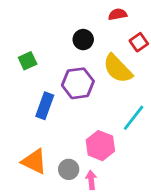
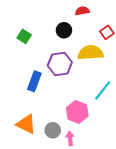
red semicircle: (118, 14) -> (82, 11), moved
green square: (28, 61) -> (24, 36), moved, turned -32
yellow semicircle: (118, 69) -> (90, 53), turned 130

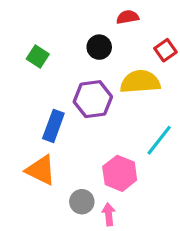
orange triangle: (26, 124) -> (41, 170), moved

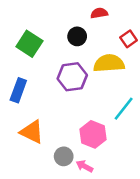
green square: (38, 57) -> (29, 44), size x1.5
blue rectangle: (53, 126) -> (18, 90), moved
pink arrow: (109, 214) -> (84, 166), turned -56

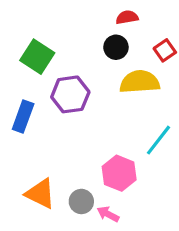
black circle: (77, 36) -> (116, 47), moved
purple hexagon: (72, 77) -> (70, 94), moved
orange triangle: (32, 132) -> (40, 194), moved

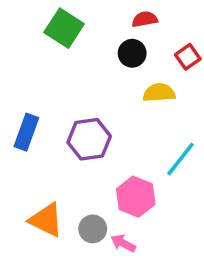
green square: (37, 57) -> (64, 28), moved
yellow semicircle: (140, 82) -> (159, 93), size x0.7
purple hexagon: (70, 94) -> (89, 139), moved

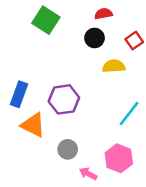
pink hexagon: (136, 197) -> (119, 158), moved
orange triangle: (46, 220) -> (33, 125), moved
gray circle: (93, 229) -> (68, 149), moved

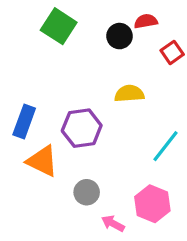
red semicircle: (103, 14) -> (146, 21), moved
black circle: (95, 38) -> (120, 36), moved
yellow semicircle: (114, 66) -> (129, 94), moved

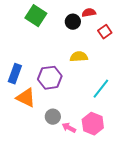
pink arrow: (113, 223) -> (69, 128), moved

